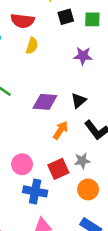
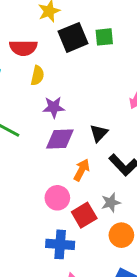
black square: (66, 17) -> (73, 37), size x1.5
purple star: (83, 56) -> (54, 107), moved
pink circle: (22, 164) -> (57, 198), moved

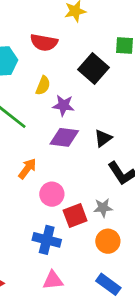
black square: (73, 37) -> (93, 68), moved, turned -36
yellow semicircle: (37, 76) -> (43, 85), moved
orange arrow: (82, 170) -> (27, 169), moved

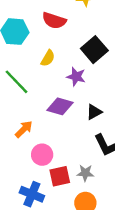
purple star: (63, 105) -> (76, 77), moved

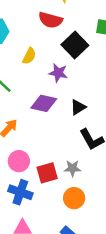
red semicircle: (54, 21) -> (50, 20), moved
pink circle: (42, 155) -> (19, 161), moved

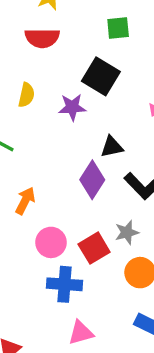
black square: (75, 45) -> (101, 76), moved
purple diamond: (44, 103) -> (92, 180), moved, turned -55
black triangle: (78, 107) -> (112, 147), turned 35

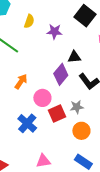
black square: (101, 76) -> (85, 16), moved
pink circle: (51, 242) -> (42, 98), moved
blue cross: (64, 284) -> (27, 123), moved, turned 30

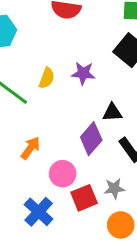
yellow semicircle: (29, 21) -> (47, 78), moved

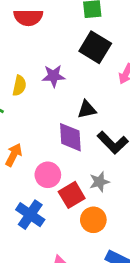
purple diamond: (91, 139) -> (70, 137), turned -36
orange circle: (121, 225) -> (93, 220), moved

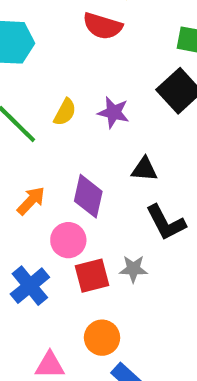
purple diamond: (70, 137) -> (88, 196), moved
orange circle: (93, 220) -> (102, 338), moved

